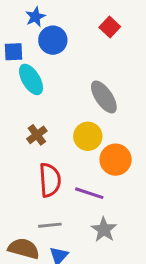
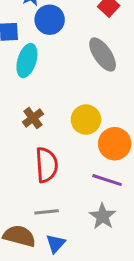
cyan ellipse: (31, 79) -> (27, 61), turned 48
gray ellipse: (104, 97) -> (103, 54), moved
purple line: (89, 193) -> (107, 180), moved

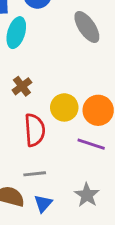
yellow circle: (86, 120) -> (64, 107), moved
gray star: (103, 216) -> (87, 195), moved

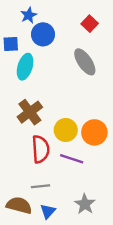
brown cross: (22, 86) -> (30, 112), size x1.5
purple line: (91, 144) -> (72, 159), moved

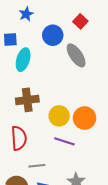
blue circle: (43, 34) -> (53, 35), moved
brown cross: (30, 112) -> (27, 100), turned 30
red semicircle: (41, 149) -> (19, 138), moved

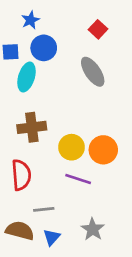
blue circle: (53, 35) -> (44, 48), moved

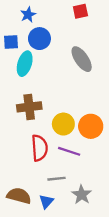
red square: (98, 29) -> (80, 11), moved, turned 35
red semicircle: (21, 175) -> (39, 148), moved
gray line: (44, 209) -> (57, 179), moved

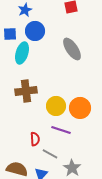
red semicircle: (39, 148) -> (35, 139), moved, size x0.6
gray line: (57, 179) -> (50, 154), turned 35

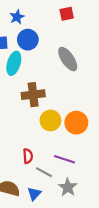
brown cross: (26, 91) -> (33, 95), moved
purple line: (61, 130) -> (64, 159), moved

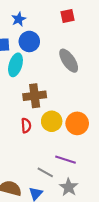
red semicircle: (28, 156) -> (26, 126), moved

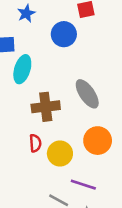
blue circle: (29, 41) -> (64, 34), moved
gray ellipse: (69, 61) -> (87, 94), moved
yellow circle: (52, 121) -> (60, 154), moved

